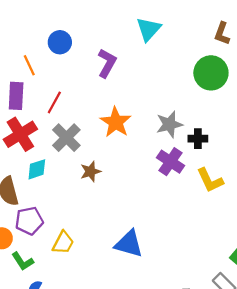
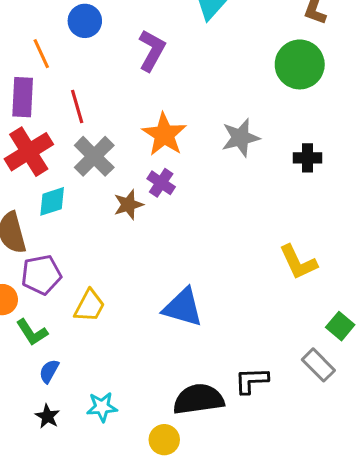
red line: (54, 102) -> (77, 107), turned -45
black cross: (198, 139) -> (307, 158), moved
purple cross: (170, 162) -> (161, 183), moved, size x0.7
yellow L-shape: (210, 180) -> (298, 262), moved

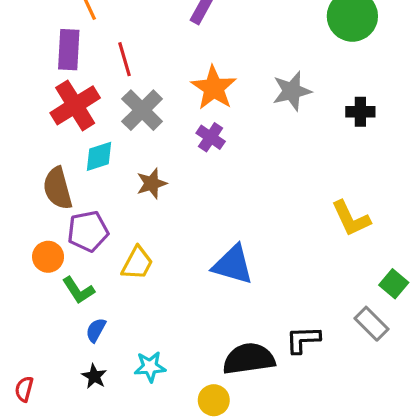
brown star: (128, 205) -> (152, 183), moved

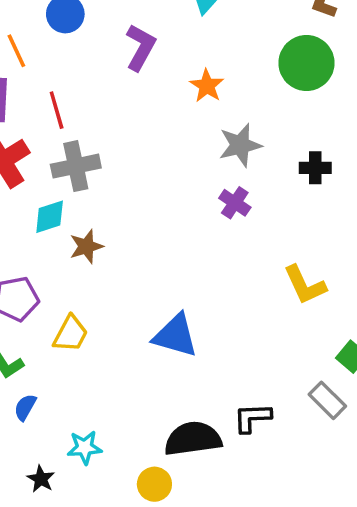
orange star: (214, 88) -> (207, 86), moved, size x0.7
gray cross: (142, 110) -> (76, 166), turned 33
purple cross: (211, 137) -> (235, 203), moved
cyan diamond: (99, 156) -> (50, 217), moved
black star: (94, 376) -> (41, 479), moved

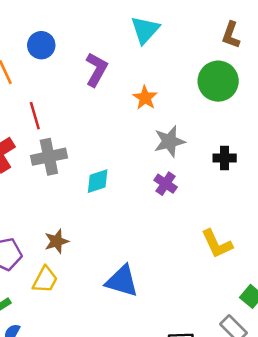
cyan diamond: (50, 217) -> (98, 181), moved
brown star: (86, 246) -> (57, 241), moved

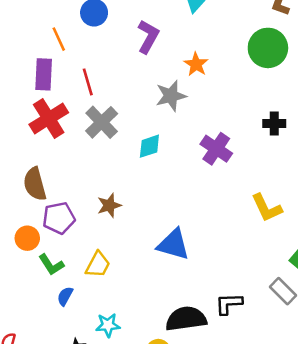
gray star: (169, 141) -> (171, 96), moved
gray cross: (49, 157) -> (102, 122), turned -32
purple cross: (166, 184) -> (216, 149), size x1.4
yellow trapezoid: (45, 280) -> (98, 265), moved

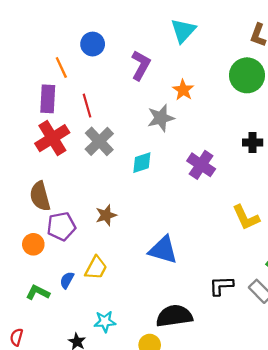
green L-shape: (51, 265) -> (38, 292), moved, turned 150
blue semicircle: (65, 296) -> (67, 280), moved
black L-shape: (229, 304) -> (221, 286), moved

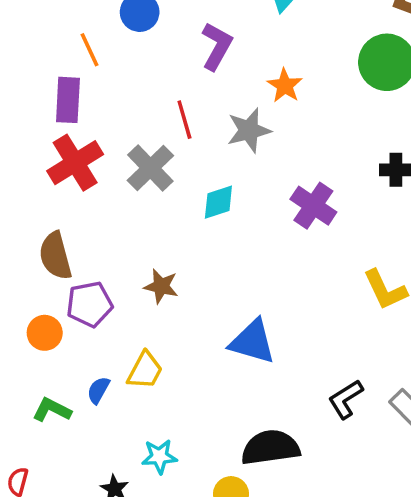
red line: (87, 106) -> (184, 120), moved
brown star: (106, 215) -> (161, 286), turned 30
black L-shape: (221, 286) -> (346, 399), turned -30

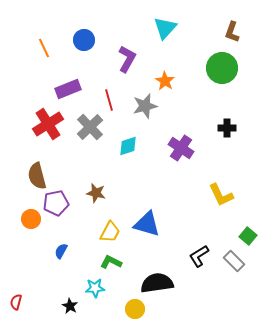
orange line: (89, 50) -> (44, 48), moved
purple rectangle: (68, 100) -> (68, 89), moved, turned 65
yellow trapezoid: (145, 370) -> (110, 232), moved
green L-shape: (52, 410) -> (111, 262), moved

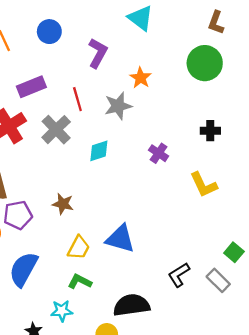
cyan triangle: (165, 28) -> (141, 18), turned -35
purple cross: (181, 148) -> (159, 153), size x0.7
yellow L-shape: (221, 195) -> (204, 185), moved
blue semicircle: (61, 251) -> (23, 269), size x2.0

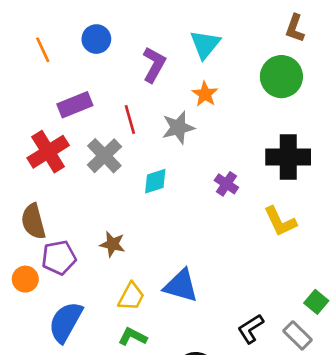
cyan triangle: (141, 18) -> (205, 44), moved, turned 32
black cross: (210, 131) -> (288, 157), size x1.8

